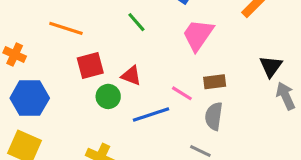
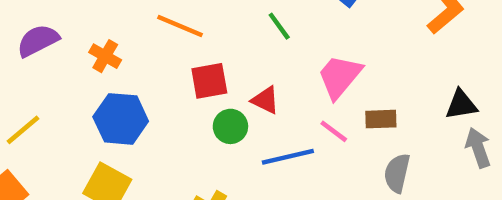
pink trapezoid: (198, 35) -> (340, 77), moved
black triangle: (271, 66) -> (461, 105), turned 40
gray semicircle: (214, 116) -> (397, 173), moved

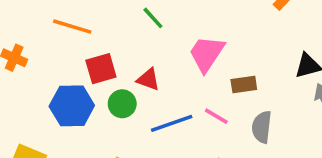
blue hexagon: (121, 119) -> (72, 106), moved
pink line: (334, 131) -> (216, 116), moved

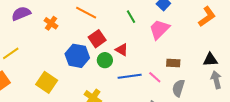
pink trapezoid: (207, 54) -> (159, 29), moved
red square: (101, 69) -> (97, 39), turned -30

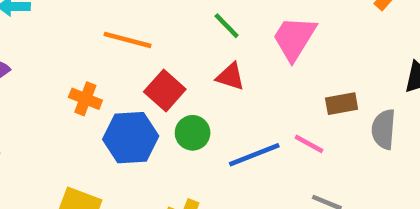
orange cross: (51, 23) -> (85, 99), moved
red triangle: (122, 50) -> (230, 77), moved
gray semicircle: (178, 88) -> (384, 129), moved

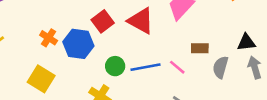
red triangle: (230, 77) -> (141, 21), size x1.6
orange cross: (85, 99) -> (49, 38), moved
green circle: (193, 133) -> (115, 66), moved

